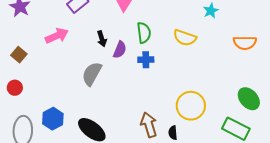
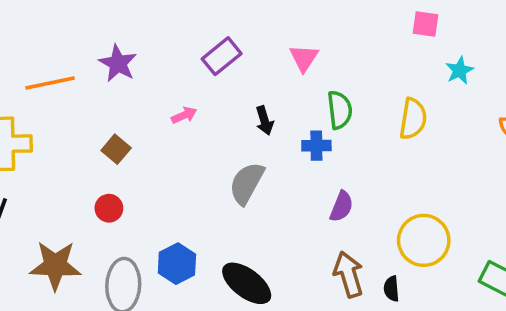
pink arrow: (57, 36) -> (184, 115), size x0.6
yellow semicircle: (185, 38) -> (413, 119), turned -100
purple semicircle: (120, 50) -> (341, 206), moved
blue cross: (146, 60) -> (316, 146), moved

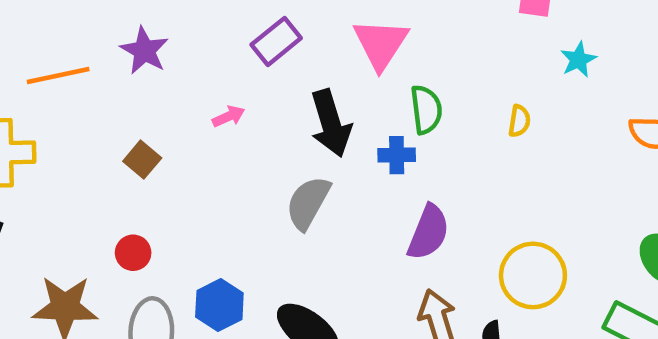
pink triangle: (304, 58) -> (381, 44), size x1.5
yellow semicircle: (413, 119) -> (519, 121), size x0.6
black arrow: (265, 121) -> (331, 123), size x1.8
purple semicircle: (341, 206) -> (428, 232), size x1.4
red circle: (109, 208) -> (133, 253), moved

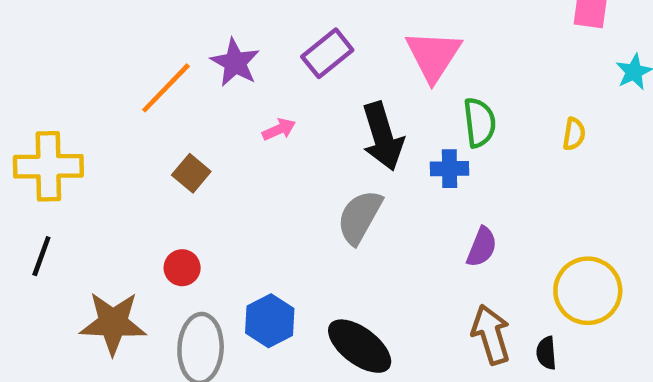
purple star: (144, 51) -> (235, 63), moved
orange line: (58, 76) -> (166, 88), moved, turned -34
purple semicircle: (428, 232) -> (482, 247), size x0.7

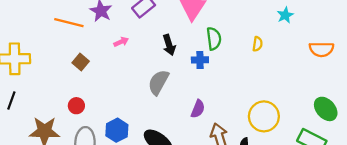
orange line: (166, 88) -> (69, 23), turned 60
black arrow: (383, 136) -> (169, 45), size x0.7
purple semicircle: (482, 247) -> (198, 109), moved

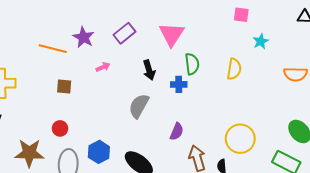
yellow semicircle: (257, 44) -> (234, 69), size x1.5
brown square: (81, 62) -> (64, 86), turned -35

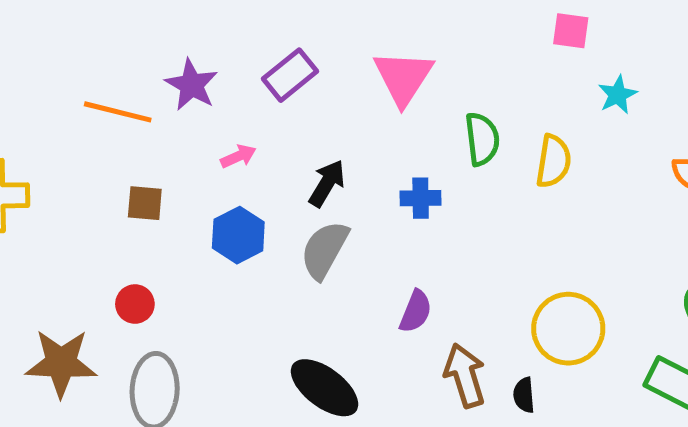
green semicircle: (192, 64) -> (482, 139), moved
black arrow: (149, 70) -> (327, 183), moved, turned -132
blue hexagon: (99, 152) -> (238, 235), moved

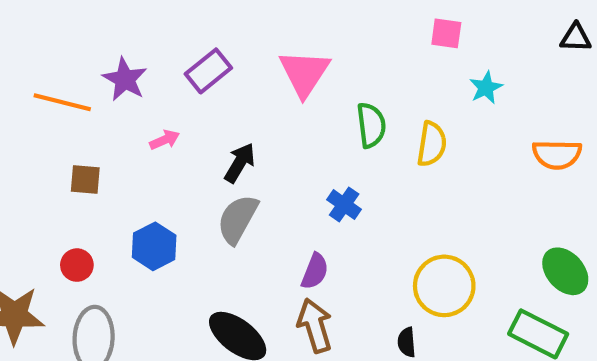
blue cross: (421, 198) -> (344, 205), moved, turned 36
blue hexagon: (238, 235) -> (154, 246), moved
brown arrow: (465, 375) -> (315, 326), moved

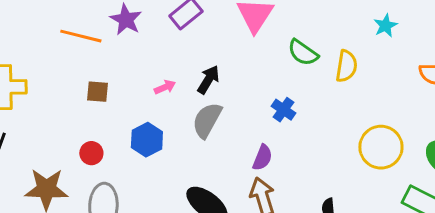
green semicircle: (371, 125) -> (303, 53), turned 132
pink arrow: (165, 140) -> (165, 87), moved
yellow circle: (444, 286) -> (381, 147), moved

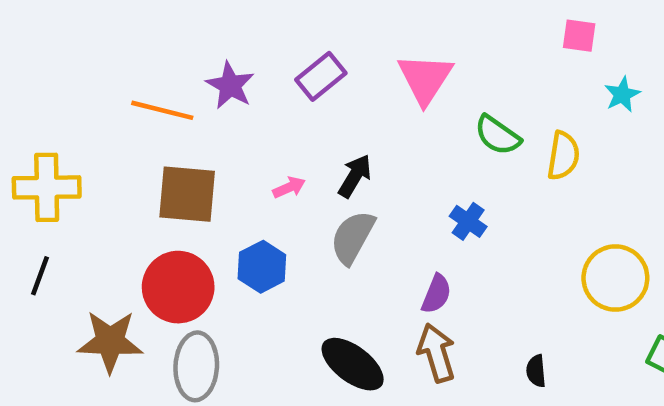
brown square: (97, 92) -> (187, 194), size x1.8
red circle: (91, 153) -> (178, 287), size x2.0

